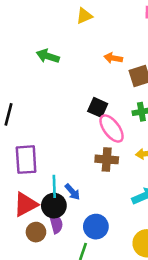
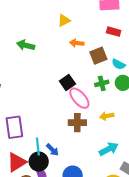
yellow triangle: (84, 16) -> (64, 20), moved
black square: (98, 107) -> (67, 82), turned 35

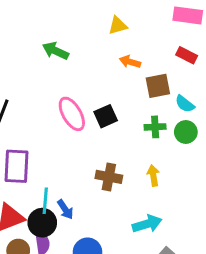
pink ellipse: (79, 98) -> (72, 114), moved
yellow arrow: (107, 116) -> (153, 176), turned 80

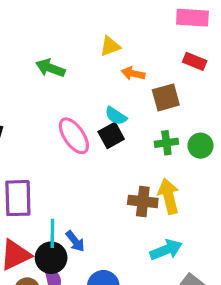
yellow triangle: (118, 25) -> (110, 46), moved
cyan semicircle: (185, 104) -> (116, 116), moved
yellow arrow: (153, 176) -> (169, 196), size x1.5
brown cross: (109, 177) -> (143, 201), moved

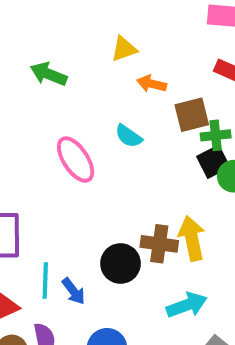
black square: (111, 135) -> (213, 162), moved
green cross: (166, 143) -> (216, 135), moved
black circle: (51, 258) -> (121, 263), moved

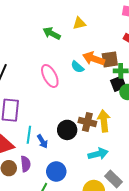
green arrow: (49, 74) -> (52, 33), moved
orange arrow: (152, 84) -> (94, 59), moved, size x1.5

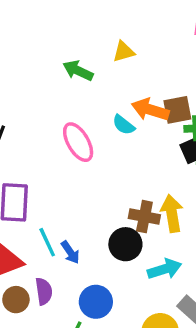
black circle: (67, 130) -> (125, 244), moved
cyan line: (29, 135) -> (47, 242), turned -30

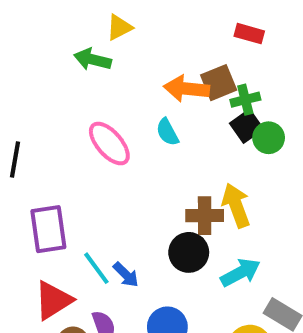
yellow triangle: (124, 52) -> (119, 27), moved
cyan semicircle: (124, 125) -> (167, 132), moved, turned 35

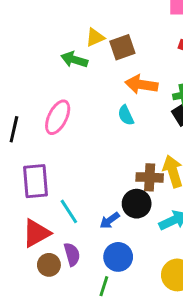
brown square: (219, 83) -> (122, 47), moved
pink ellipse: (109, 144) -> (58, 117), moved, turned 64
blue arrow: (126, 275) -> (110, 220), moved, turned 96

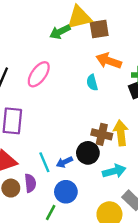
yellow triangle: (95, 37) -> (79, 17), size x1.6
green arrow: (74, 60) -> (60, 32), turned -54
cyan line: (69, 211) -> (44, 162), moved

